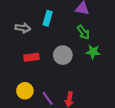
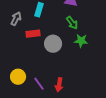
gray arrow: (23, 28) -> (16, 19), turned -72
red rectangle: (31, 57) -> (33, 34), moved

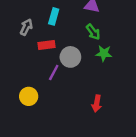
purple line: (39, 84) -> (54, 72), moved, turned 64
red arrow: (59, 85) -> (97, 104), moved

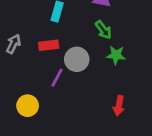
gray arrow: (26, 27) -> (13, 44), moved
red arrow: (97, 104) -> (119, 106), moved

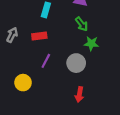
gray circle: (77, 59) -> (76, 63), moved
red arrow: (119, 106) -> (79, 95), moved

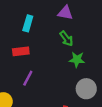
gray circle: (76, 63) -> (86, 89), moved

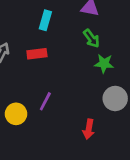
purple line: (28, 78) -> (45, 101), moved

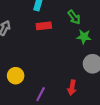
red rectangle: (37, 54) -> (44, 26), moved
purple line: (45, 101) -> (41, 94), moved

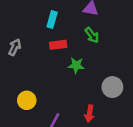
green star: (84, 37) -> (76, 65), moved

